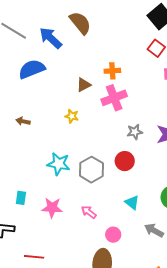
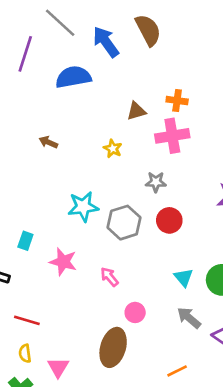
gray star: (135, 132) -> (156, 182), moved
cyan star: (59, 164) -> (83, 207), turned -30
cyan triangle: (132, 203) -> (184, 277), moved

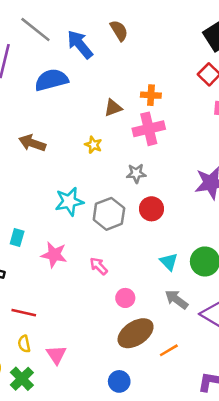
brown semicircle: (148, 30) -> (119, 31), size x0.7
brown arrow: (48, 142) -> (32, 143), size x1.5
brown ellipse: (113, 347) -> (136, 333), moved, turned 44

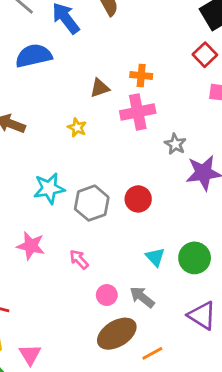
gray star: (136, 173) -> (175, 144), moved, turned 30
gray arrow: (176, 299) -> (142, 297), moved

